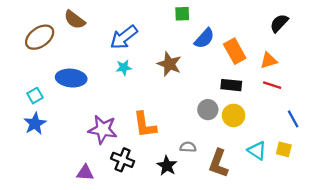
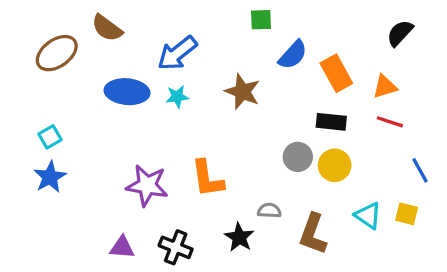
blue ellipse: (71, 78) -> (127, 92), moved
black cross: (123, 160) -> (176, 247), moved

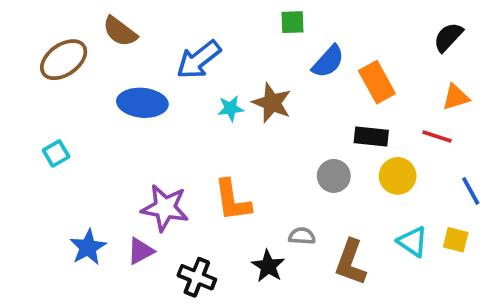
orange triangle: (385, 87) -> (456, 97), moved
cyan star: (177, 97) -> (231, 108), moved
yellow circle: (335, 165) -> (398, 176), moved
blue star: (50, 177) -> (88, 247), moved
purple triangle: (122, 247) -> (141, 251), moved, turned -32

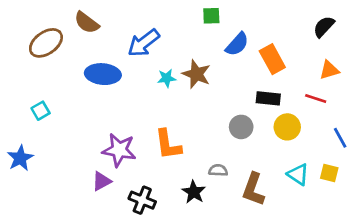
blue star: (88, 247) -> (20, 158), moved

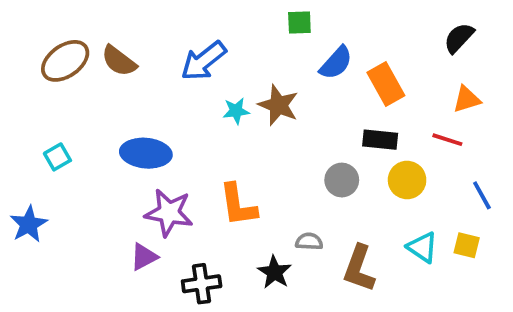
brown semicircle: (87, 23) -> (119, 61), moved
blue ellipse: (103, 74) -> (146, 153), moved
black cross: (142, 200) -> (202, 284), turned -30

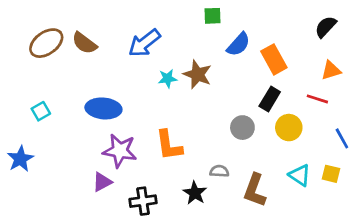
black rectangle: (380, 140) -> (270, 99), turned -65

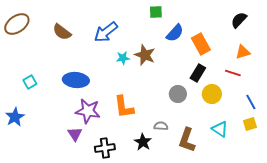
brown ellipse: (46, 43) -> (17, 24), moved
yellow square: (331, 174) -> (250, 124), moved, turned -32
purple triangle: (102, 182) -> (75, 134), turned -35

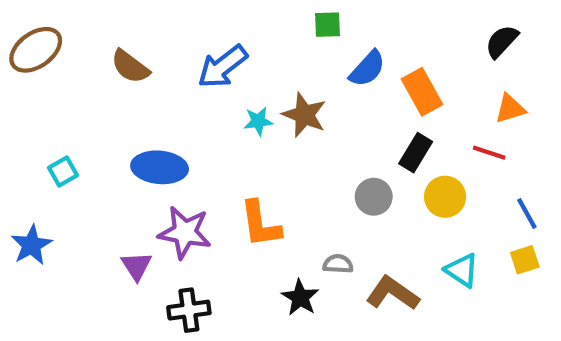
purple triangle: (75, 134) -> (136, 266), moved
brown L-shape: (187, 140) -> (393, 293), turned 105
black cross: (105, 148) -> (189, 310), moved

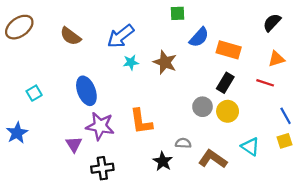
orange rectangle: (422, 92) -> (229, 50), turned -45
cyan star: (258, 121) -> (131, 62), moved
blue ellipse: (160, 167) -> (86, 91), turned 64
yellow circle: (445, 197) -> (228, 111), moved

